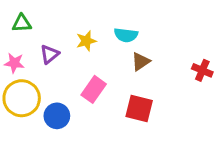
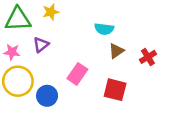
green triangle: (22, 23) -> (18, 19), size x1.6
yellow star: (86, 41) -> (51, 12), moved
red cross: (202, 70) -> (148, 57), moved, turned 35

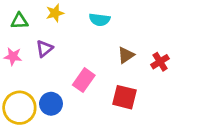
green triangle: (18, 19) -> (19, 21), size x0.6
cyan semicircle: (104, 29) -> (100, 20), moved
yellow circle: (18, 81) -> (19, 108), moved

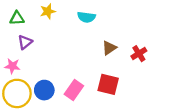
purple triangle: (44, 49) -> (25, 42), moved
pink star: (13, 56) -> (12, 66), moved
pink rectangle: (84, 80) -> (74, 90), moved

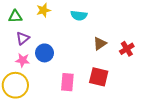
pink star: (12, 66) -> (23, 60), moved
blue circle: (44, 90) -> (44, 53), moved
pink rectangle: (74, 90) -> (67, 82), turned -30

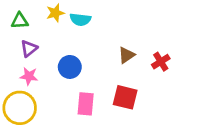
cyan semicircle: (79, 15) -> (80, 19), moved
blue circle: (44, 53) -> (70, 67), moved

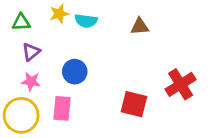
brown triangle: (126, 55) -> (140, 26), moved, turned 30
red cross: (161, 62) -> (181, 84), moved, size x1.5
pink rectangle: (86, 104) -> (62, 108), moved

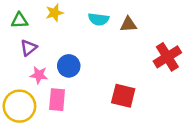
cyan semicircle: (86, 21) -> (99, 19), moved
pink star: (31, 82) -> (39, 75), moved
red cross: (181, 84) -> (167, 57), moved

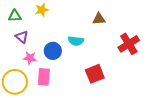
cyan semicircle: (99, 19) -> (76, 41), moved
purple triangle: (29, 48) -> (22, 37), turned -40
red square: (123, 96) -> (95, 74), turned -36

